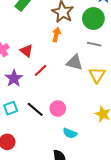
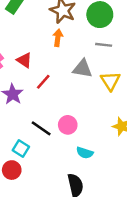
cyan square: (11, 108) -> (21, 148), moved, turned -32

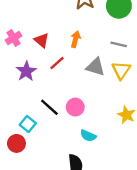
orange arrow: (58, 38) -> (75, 39), moved
gray line: (104, 45) -> (119, 44), moved
gray triangle: (82, 69) -> (95, 67), moved

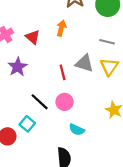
orange arrow: (75, 39) -> (61, 28), moved
red line: (57, 63) -> (63, 72), moved, turned -63
cyan square: (28, 124) -> (27, 124), moved

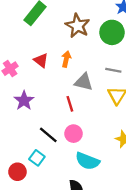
red triangle: (33, 37) -> (41, 60), moved
gray triangle: (84, 63) -> (84, 82), moved
cyan semicircle: (77, 130) -> (87, 161), size x1.5

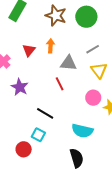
red triangle: (41, 60) -> (29, 50), turned 40
gray line: (113, 70) -> (93, 49), turned -32
pink circle: (74, 134) -> (93, 98), moved

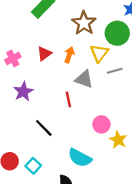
yellow triangle: (99, 70) -> (99, 53), moved
cyan square: (38, 135) -> (33, 166), moved

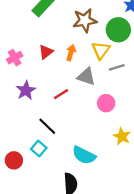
brown star: (84, 23) -> (85, 20), turned 30
red line: (68, 99) -> (61, 94), moved, turned 70
pink circle: (101, 124) -> (106, 103), moved
cyan square: (33, 166) -> (39, 148), moved

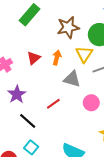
red line: (61, 94) -> (53, 104), moved
black line: (47, 126) -> (28, 121), moved

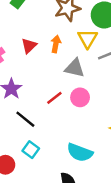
pink circle: (91, 103) -> (80, 97), moved

